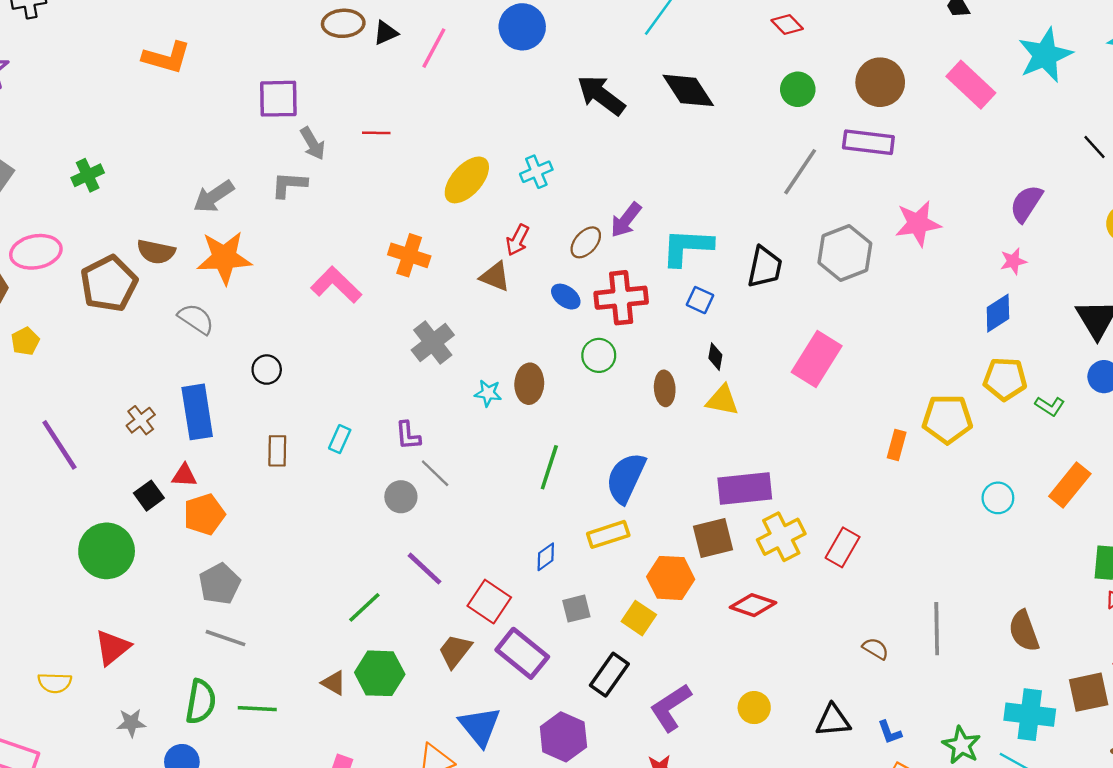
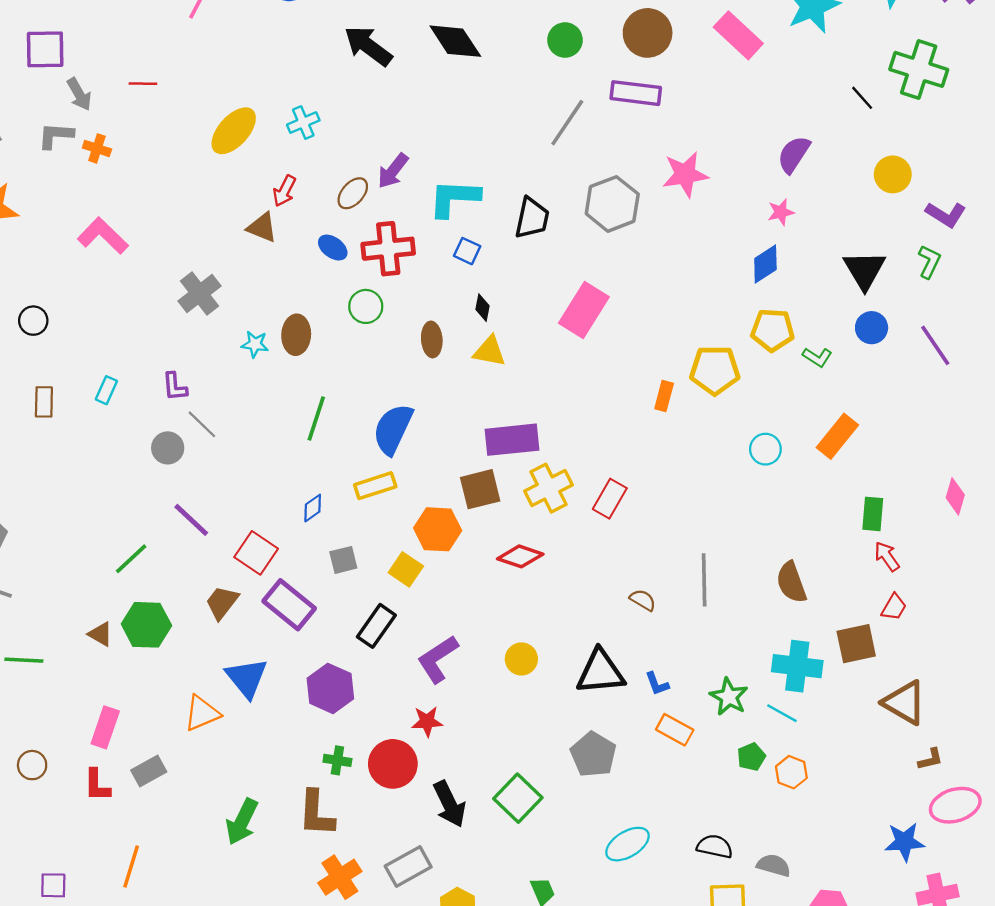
orange cross: (409, 255) -> (97, 148), moved, size x0.7
black triangle: (833, 720) -> (600, 672), size x1.4

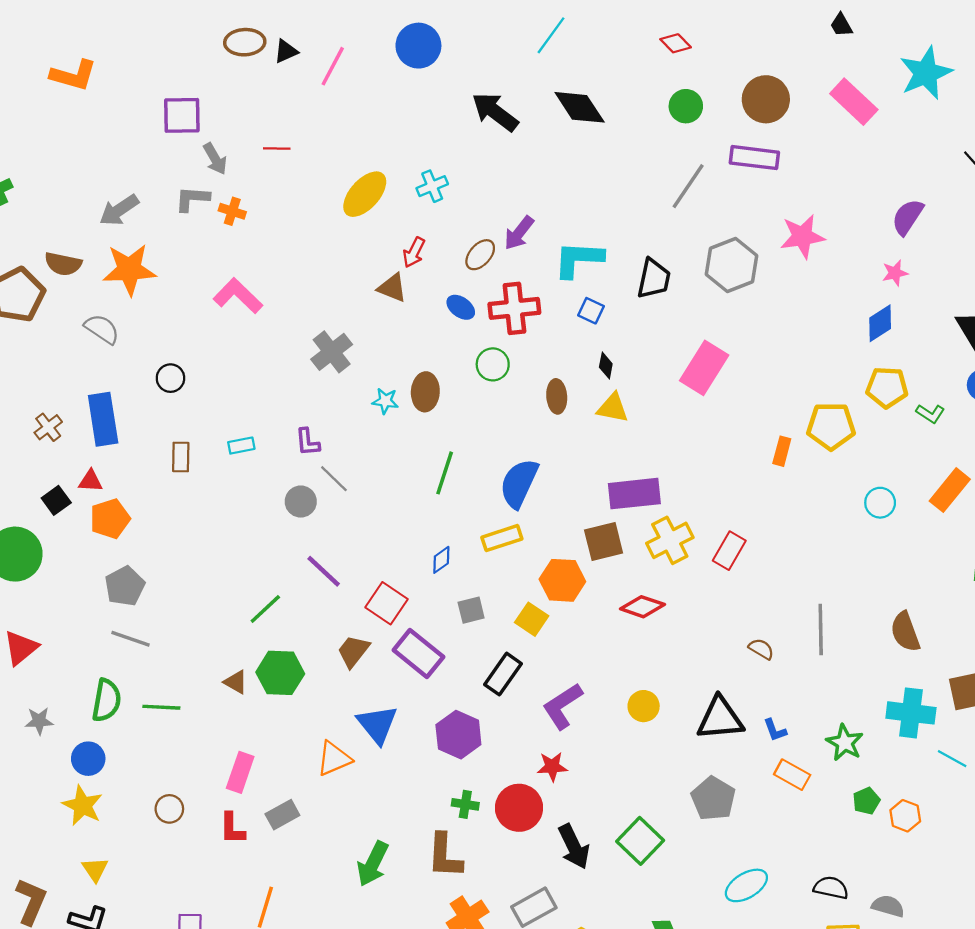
cyan rectangle: (106, 390) -> (241, 446), turned 55
cyan line: (782, 713) -> (952, 759), moved

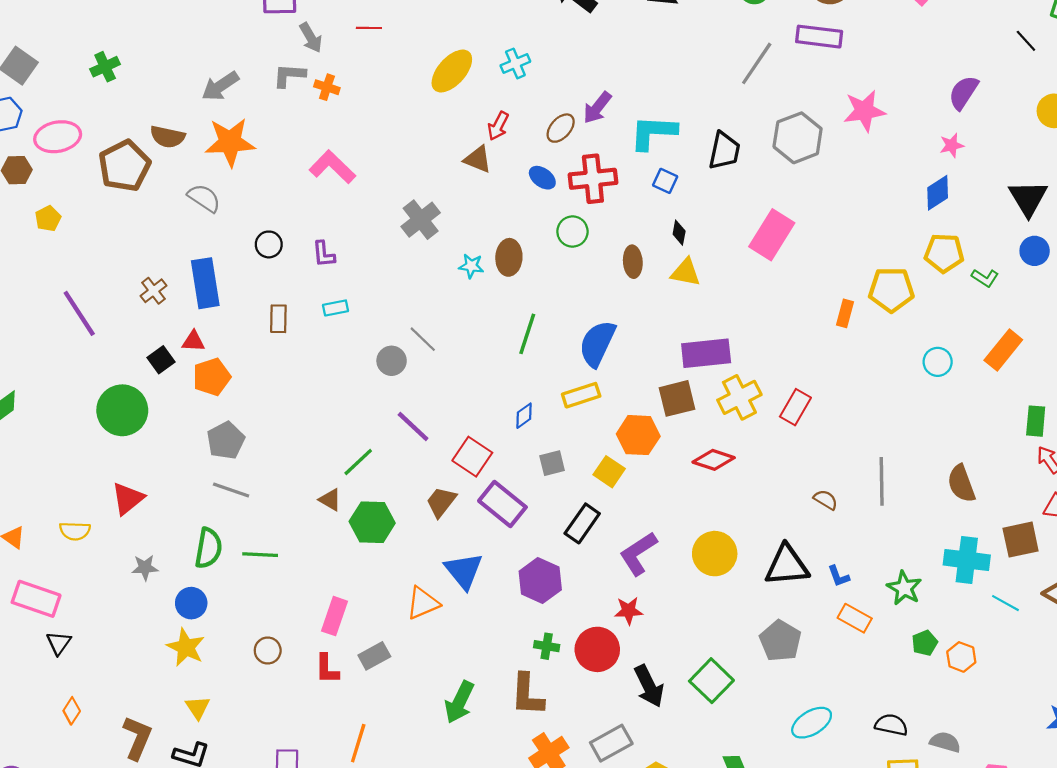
purple L-shape: (308, 442) -> (324, 254), moved
brown triangle: (236, 682) -> (330, 500), moved
yellow circle: (644, 706) -> (715, 554), size x1.5

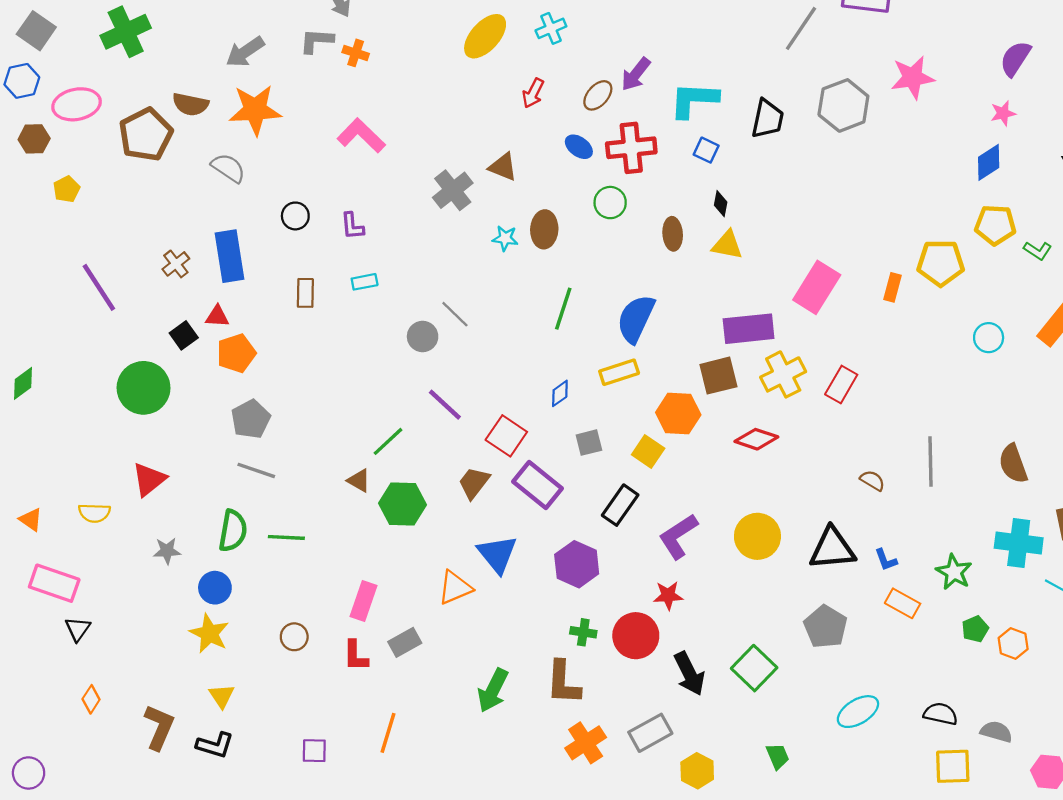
green cross: (105, 67) -> (126, 32), size x1.6
brown triangle: (478, 159) -> (503, 167), moved
pink rectangle: (772, 235) -> (817, 287), moved

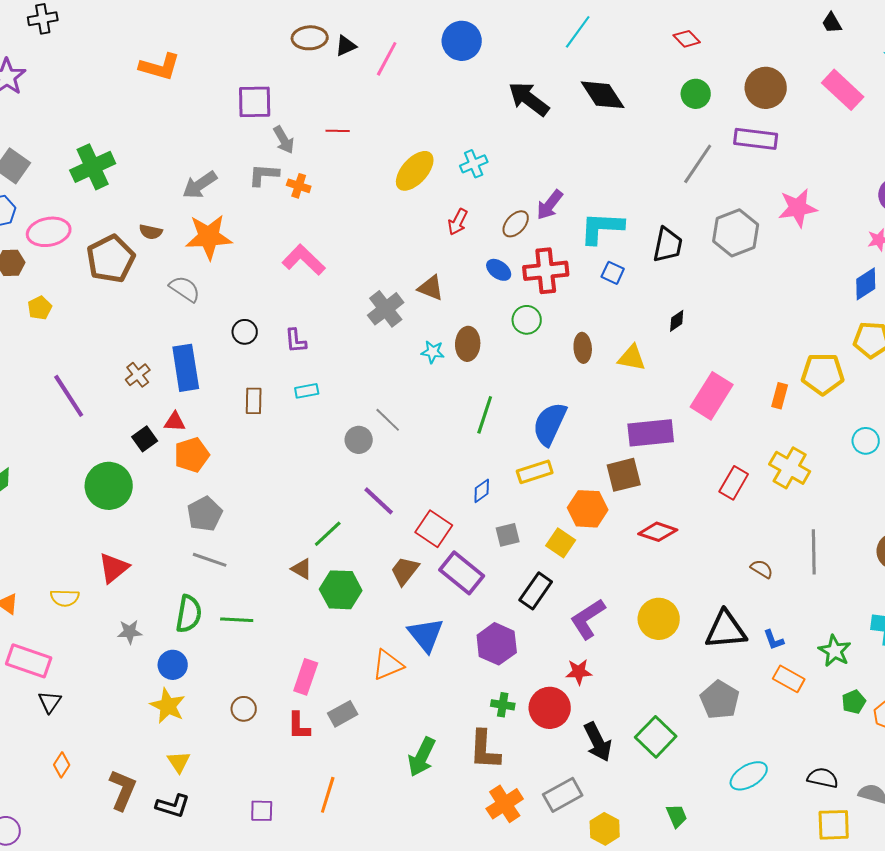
brown semicircle: (190, 104) -> (151, 232), size x0.7
black diamond: (721, 204) -> (677, 321), moved, turned 45
yellow cross: (783, 374) -> (790, 468), moved, turned -33

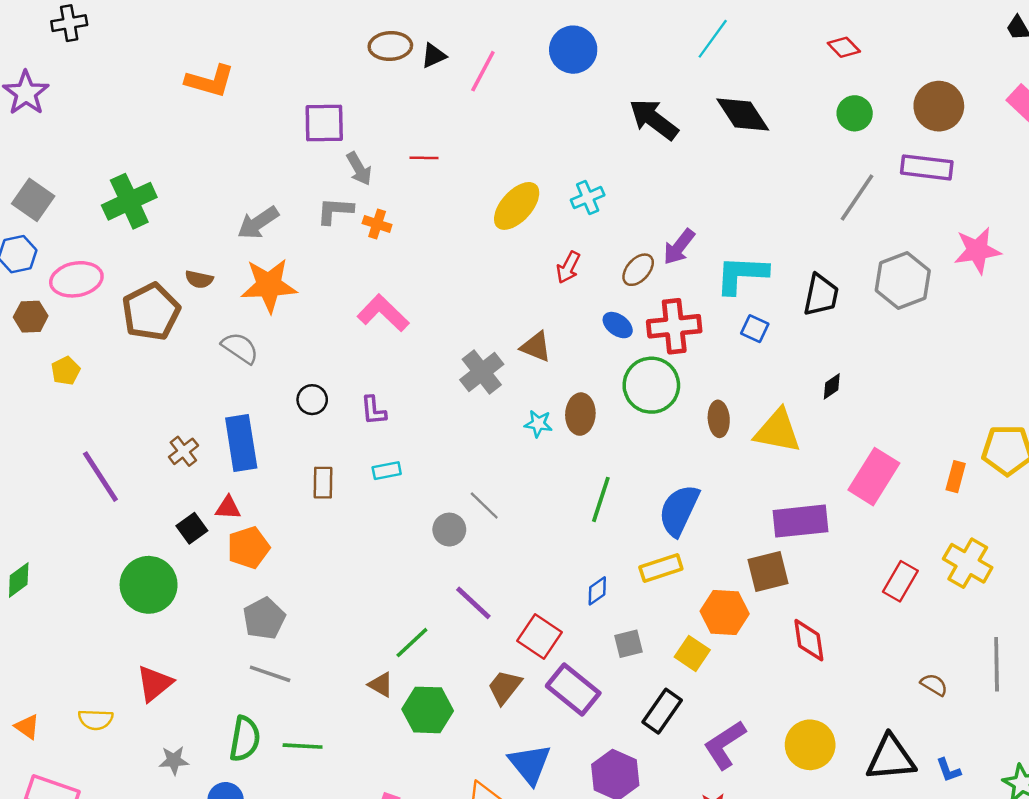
green circle: (527, 320) -> (651, 385), size x1.6
yellow triangle: (632, 358) -> (778, 431), size x1.4
red diamond: (658, 532) -> (809, 640), turned 63

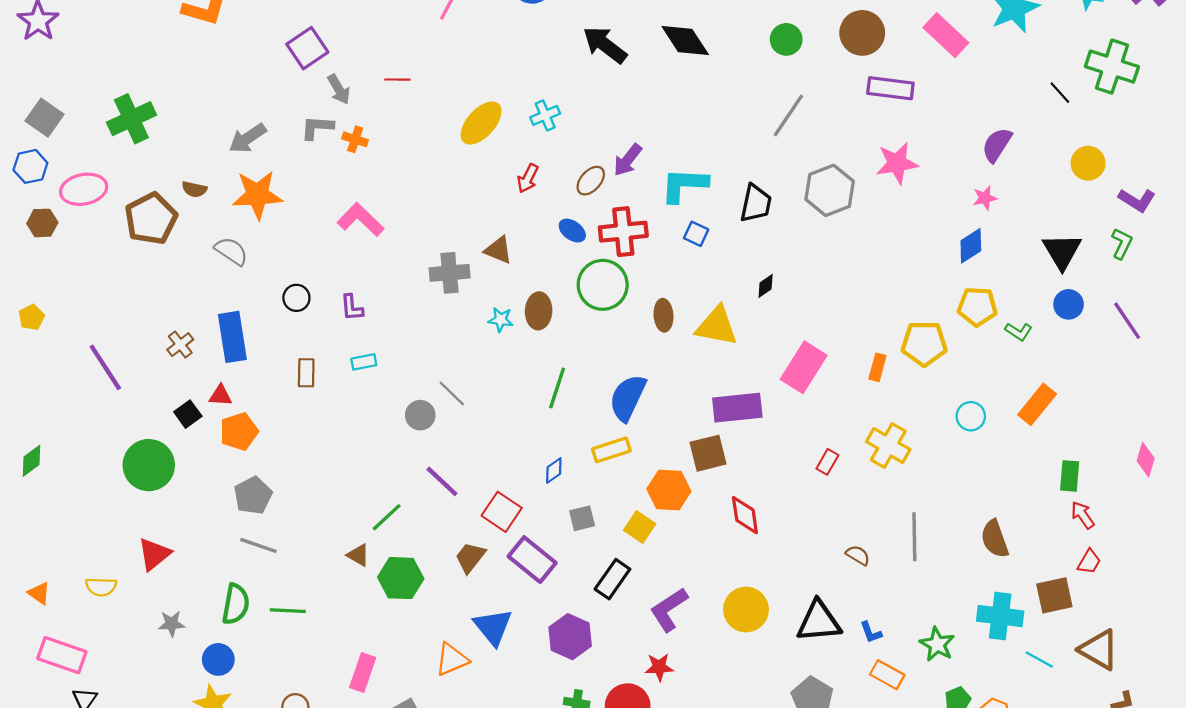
purple square: (324, 123) -> (307, 48), turned -33
purple rectangle: (927, 167) -> (890, 88), moved
yellow pentagon: (66, 371) -> (31, 317), moved
gray cross: (482, 372) -> (450, 273), turned 33
red rectangle: (900, 581) -> (827, 462), size x0.7

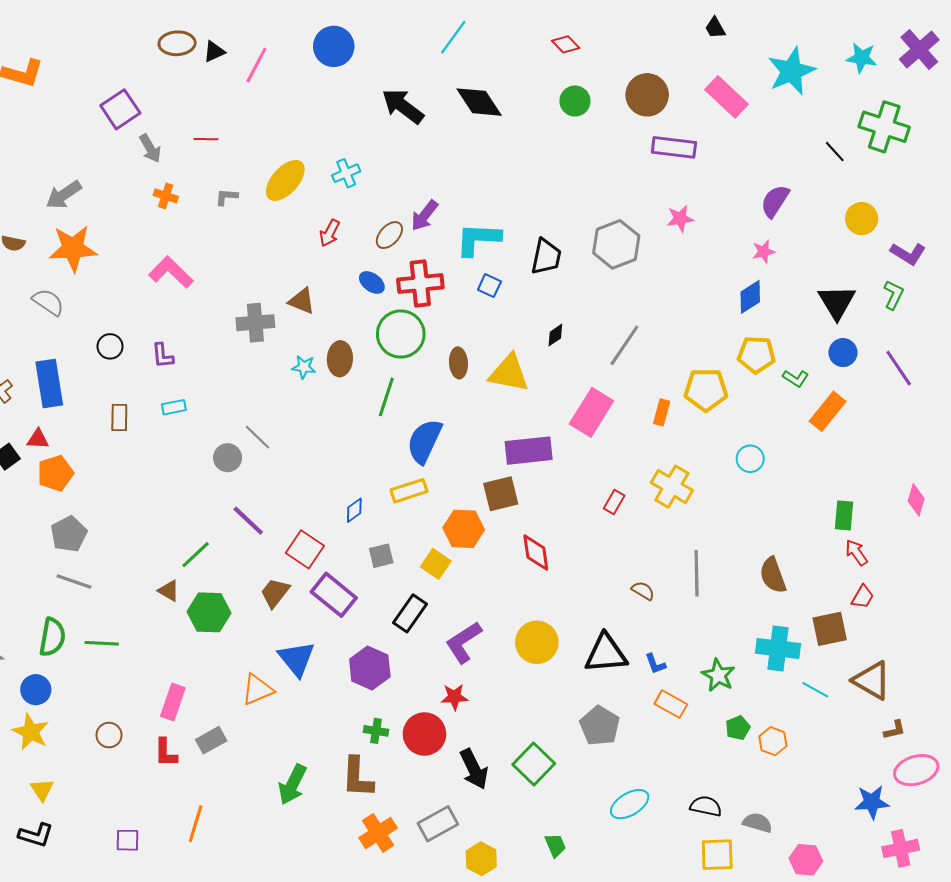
gray line: (788, 115) -> (624, 345), moved
gray L-shape: (317, 127) -> (227, 197), moved, size x0.7
pink star: (897, 163) -> (680, 219), size x0.7
green line: (557, 388) -> (386, 397), moved
orange rectangle: (1037, 404) -> (828, 411), moved

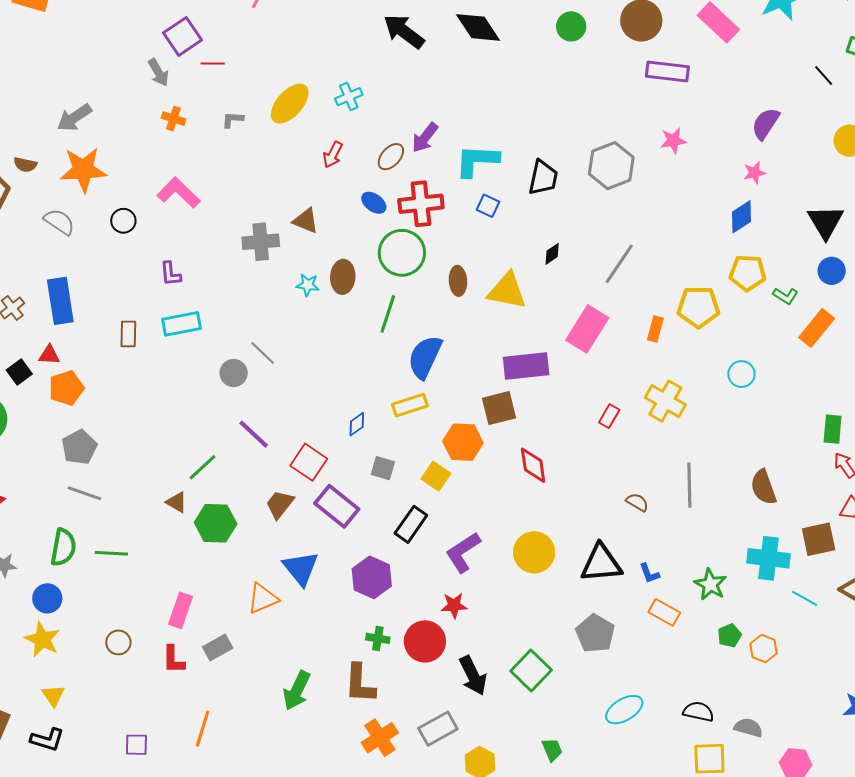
purple square: (120, 109) -> (183, 36), moved
black circle: (110, 346) -> (123, 221), moved
cyan rectangle: (174, 407) -> (182, 324), size x1.6
gray square: (381, 556) -> (383, 468), turned 30

